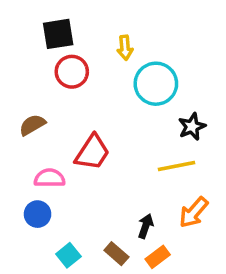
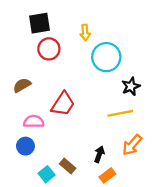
brown rectangle: (116, 254) -> (68, 166), moved

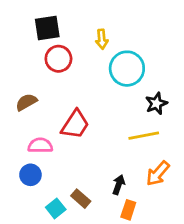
orange rectangle: (107, 175) -> (128, 210), turned -35

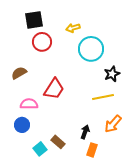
yellow arrow: (102, 39) -> (73, 28), turned 80

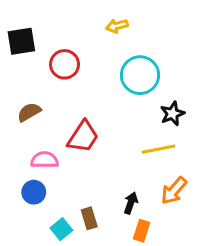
black square: (34, 20) -> (21, 41), moved
yellow arrow: (73, 28) -> (117, 26), moved
brown rectangle: (58, 142) -> (89, 218), turned 32

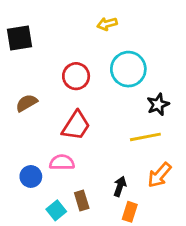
red circle: (65, 64) -> (76, 76), moved
pink semicircle: (45, 160) -> (62, 162), moved

